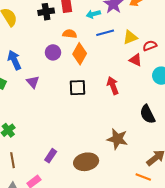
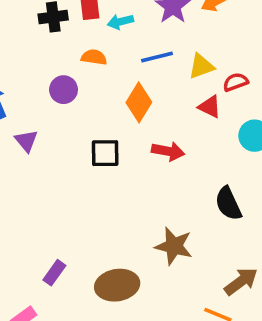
cyan arrow: (93, 14) -> (120, 22), moved
orange diamond: (80, 54) -> (139, 102), moved
red arrow: (113, 86) -> (168, 151), turned 120

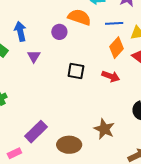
orange semicircle: (94, 57) -> (79, 17), size x1.6
orange diamond: (139, 102) -> (117, 48), moved
purple rectangle: (54, 273) -> (36, 132), size x1.6

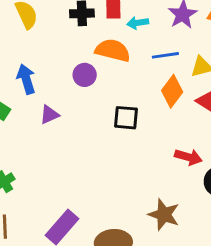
purple triangle: (34, 56) -> (49, 115), turned 40
black square: (76, 71) -> (126, 118), moved
red arrow: (111, 76) -> (188, 157), moved

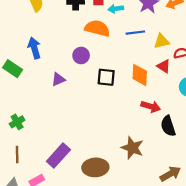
purple circle: (85, 75) -> (81, 55), moved
orange diamond: (172, 91) -> (140, 75), moved, turned -35
purple triangle: (49, 115) -> (58, 79), moved

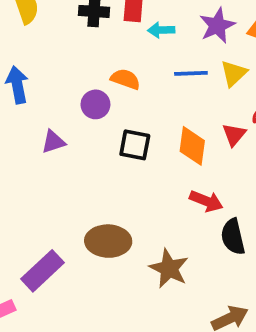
orange semicircle: (97, 28) -> (125, 79), moved, size x0.7
yellow triangle: (161, 41) -> (234, 73), moved, turned -35
red triangle: (164, 66) -> (234, 135), turned 32
brown ellipse: (95, 167) -> (108, 241), moved

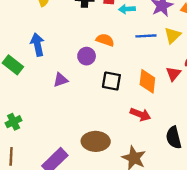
red arrow: (206, 201) -> (140, 114), moved

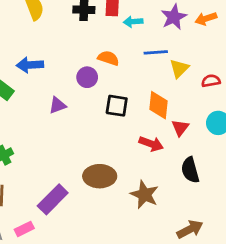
yellow triangle: (173, 35) -> (179, 68), moved
blue arrow: (37, 45) -> (30, 65), turned -80
red triangle: (173, 74) -> (180, 128), moved

